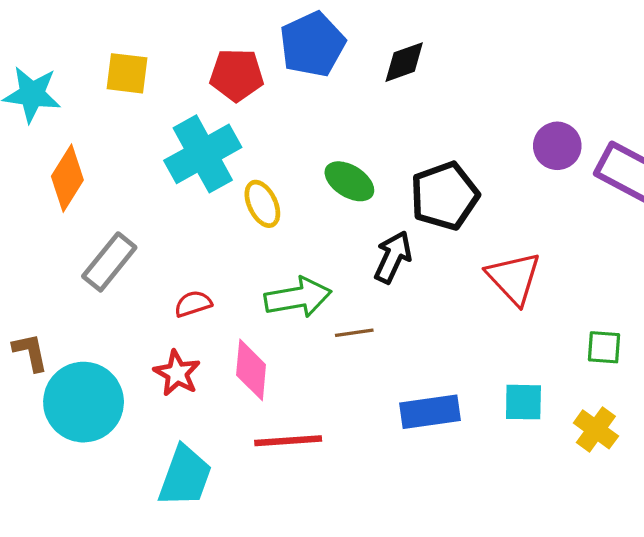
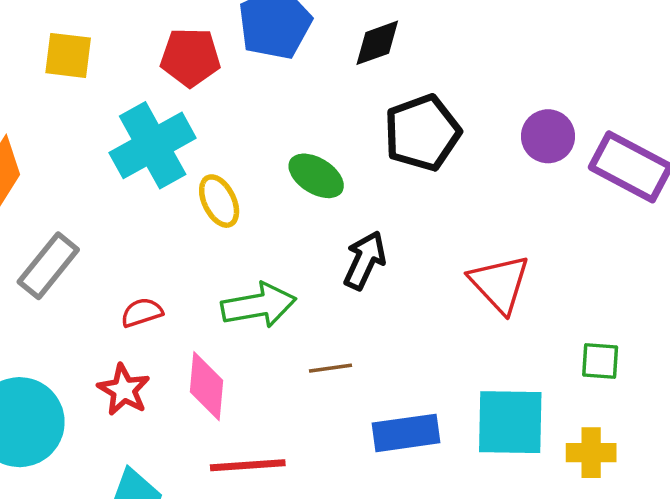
black pentagon: (444, 196) -> (422, 133), moved
brown line: (354, 333) -> (331, 368), moved
cyan square: (523, 402) -> (510, 422), size x1.6
yellow cross: (596, 429) -> (591, 453), turned -36

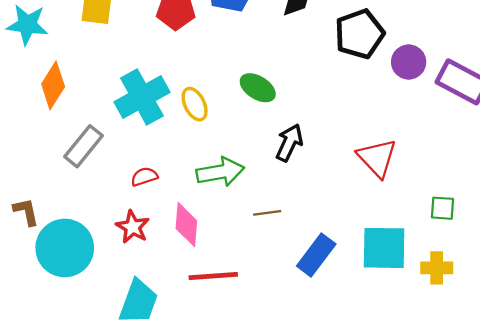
black pentagon: (422, 133) -> (359, 34), moved
cyan cross: (153, 145) -> (142, 97), moved
blue rectangle: (406, 433) -> (316, 255), turned -45

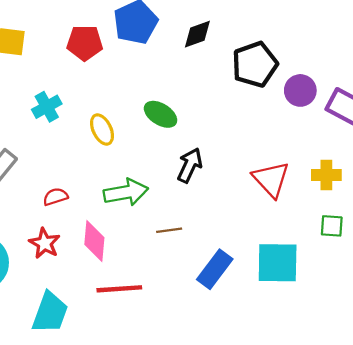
cyan cross: (142, 97) -> (47, 107), moved, size x0.6
yellow cross: (437, 268) -> (326, 175), moved

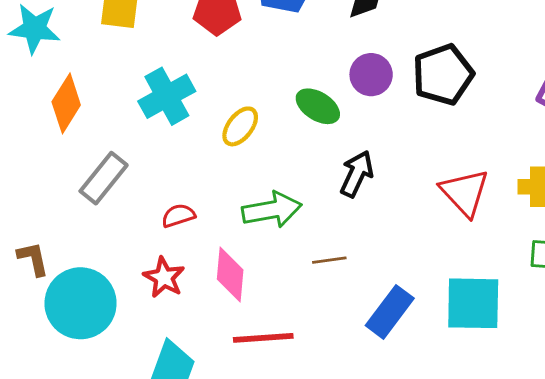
black pentagon: (255, 64) -> (443, 75), moved
purple circle: (300, 90) -> (371, 75), moved
cyan cross: (47, 107) -> (167, 96), size x1.4
yellow ellipse: (102, 129) -> (240, 126), turned 64

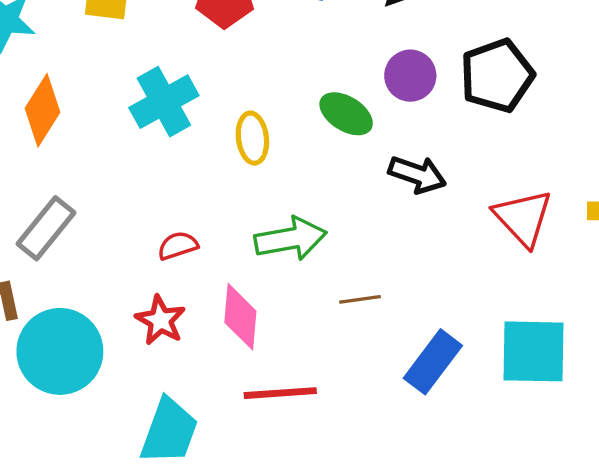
yellow ellipse: (240, 126) -> (252, 138), turned -45
black arrow: (357, 174) -> (417, 174), moved, turned 84
gray rectangle: (104, 178) -> (46, 228), moved

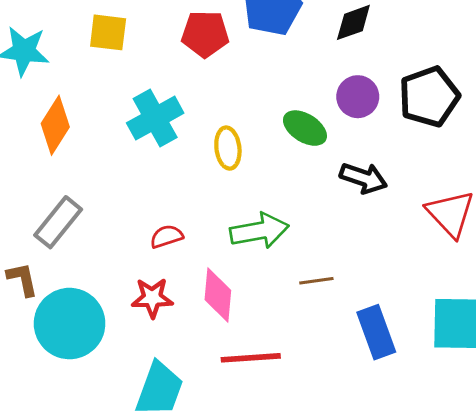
red star: (160, 320) -> (152, 298), turned -30
blue rectangle: (433, 362) -> (376, 332), turned -57

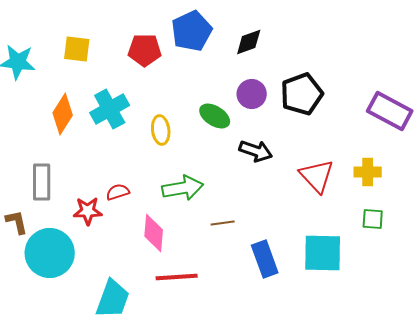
orange diamond: (55, 125) -> (63, 114), moved
gray rectangle: (58, 222) -> (42, 182), turned -39
red star: (152, 298) -> (88, 211), moved

